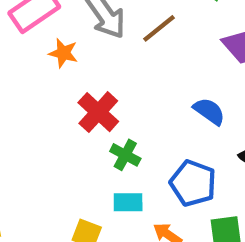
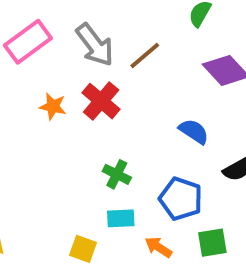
orange star: (63, 53) -> (53, 106), moved
red cross: (98, 112) -> (101, 101), moved

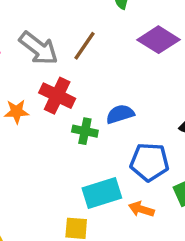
blue semicircle: (194, 131) -> (120, 114), moved, turned -36
green cross: (117, 174) -> (85, 131), moved
cyan rectangle: (121, 218) -> (102, 193), size x1.5

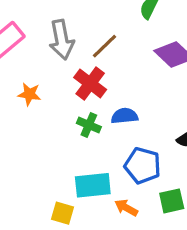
gray arrow: (39, 48) -> (62, 40), turned 30
red cross: (57, 96) -> (90, 83), moved

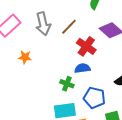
red cross: (90, 83) -> (86, 46), moved
green cross: (89, 125) -> (67, 84), moved

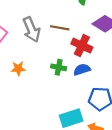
brown line: (69, 27) -> (60, 28), turned 66
green cross: (67, 84) -> (59, 67), moved

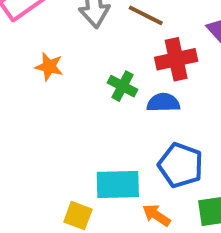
red cross: (82, 46) -> (176, 59), turned 36

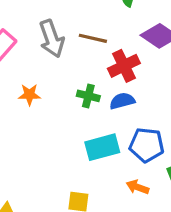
cyan rectangle: (118, 184) -> (102, 147), moved

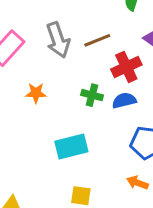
brown line: (93, 38) -> (97, 40), turned -36
cyan rectangle: (102, 147) -> (71, 146), moved

